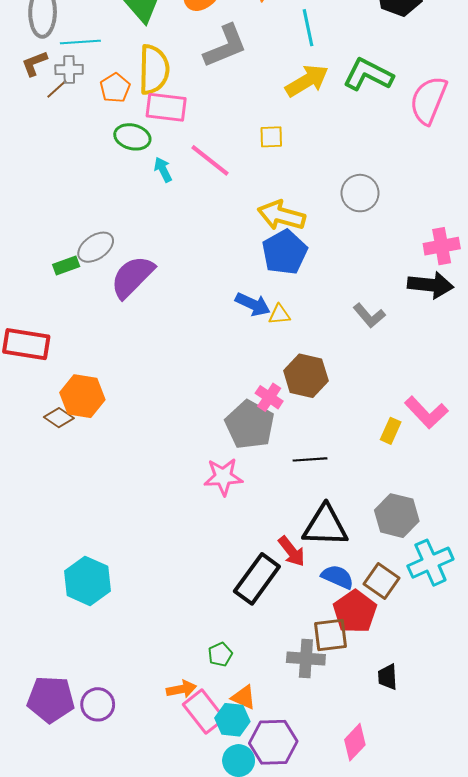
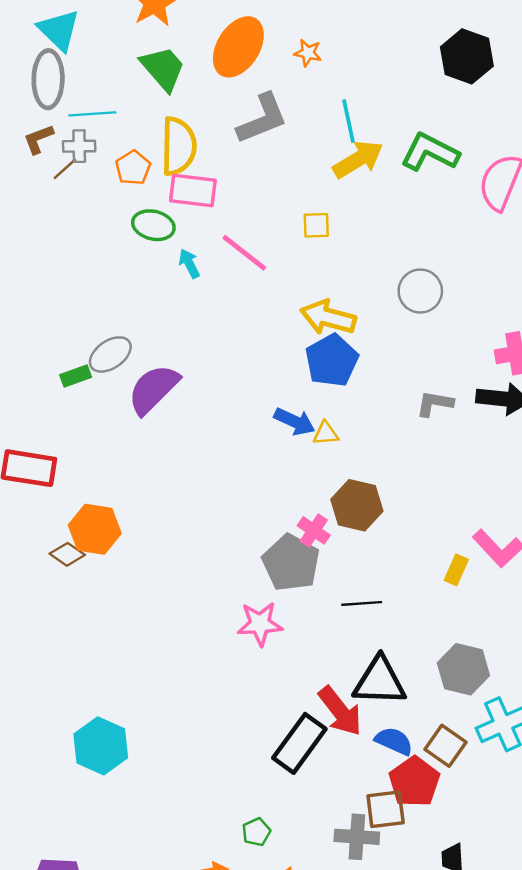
cyan line: (308, 28) -> (348, 121), moved
gray L-shape: (369, 316) -> (435, 404), moved, turned 140
red arrow: (292, 551) -> (340, 711), size x1.4

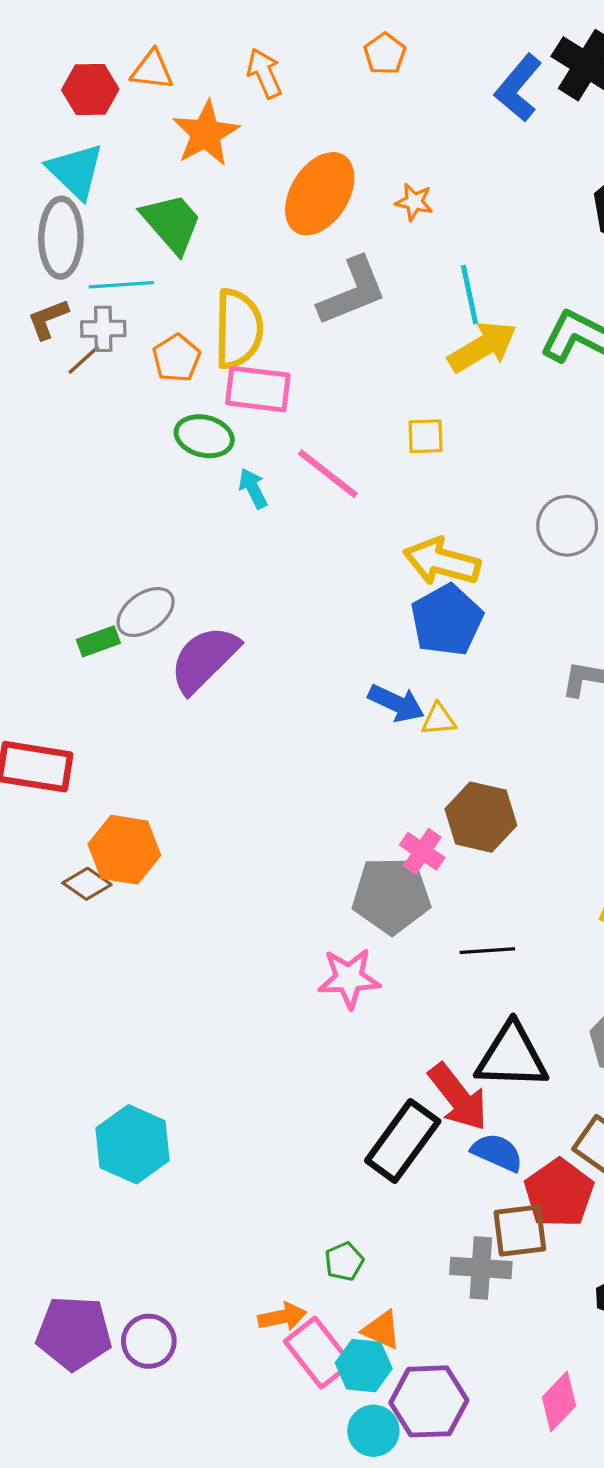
green trapezoid: (163, 68) -> (172, 223), moved
gray pentagon: (291, 563) -> (391, 895), turned -30
blue semicircle: (394, 741) -> (497, 1152), moved

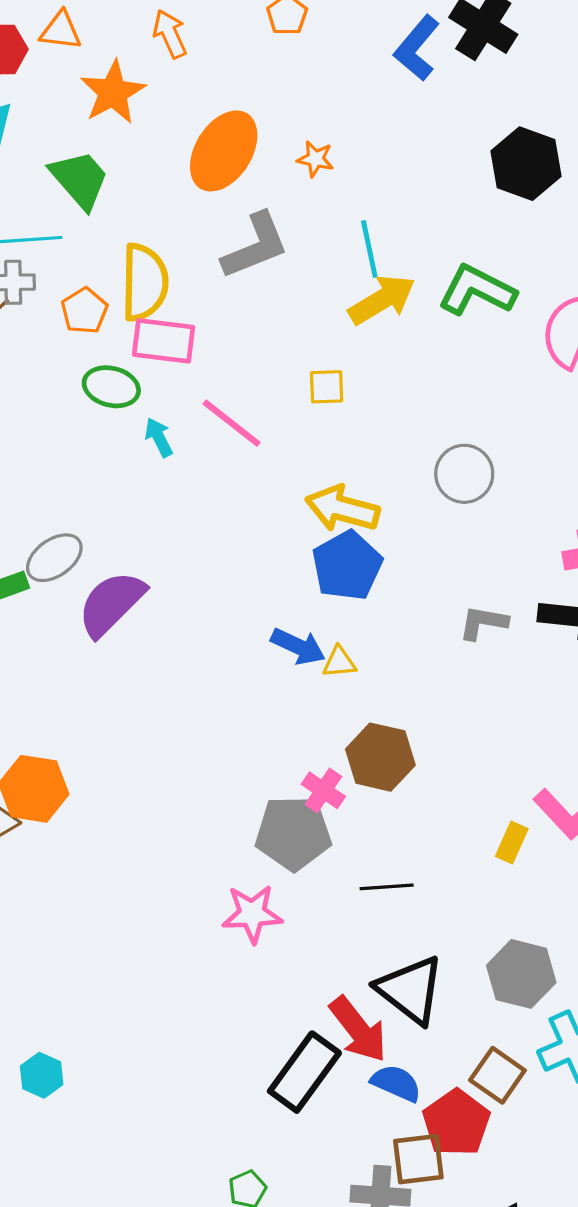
black triangle: (512, 1056) -> (410, 990), turned 36
cyan hexagon: (133, 1144) -> (42, 1075), size x0.6

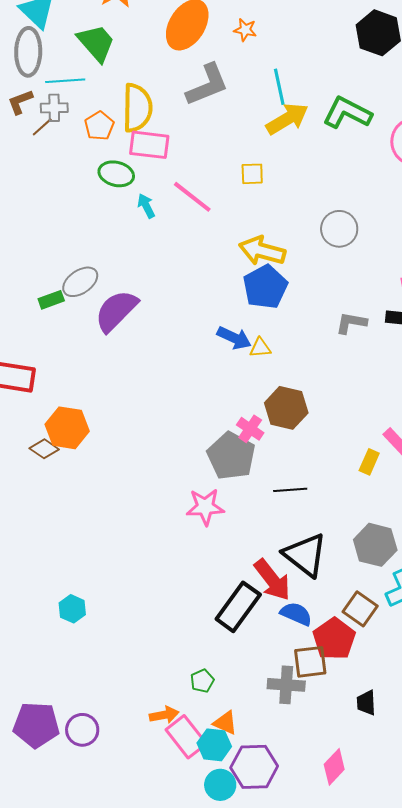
gray pentagon: (293, 833) -> (231, 456), turned 30

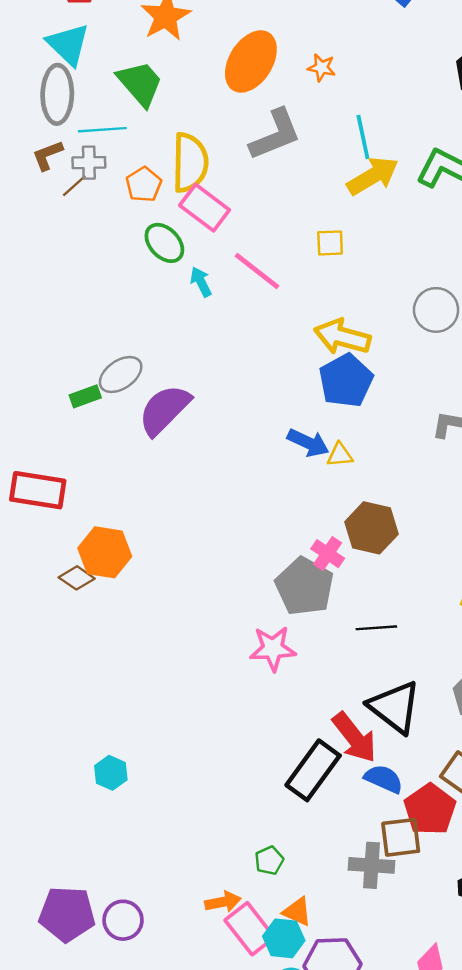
pink rectangle: (149, 145) -> (205, 208), turned 30
green ellipse: (116, 174) -> (164, 243), turned 32

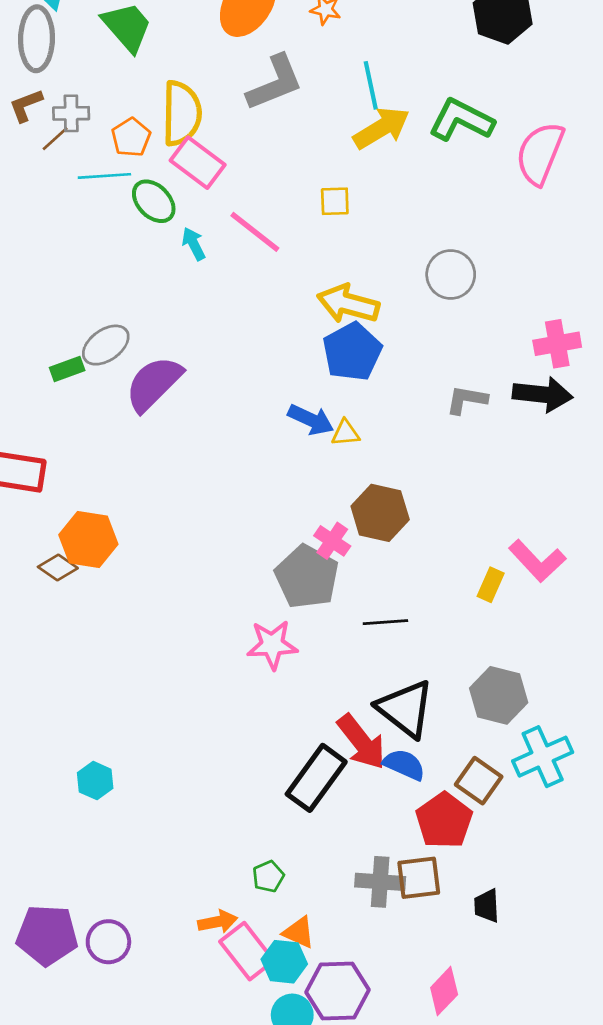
cyan line: (102, 130) -> (104, 176), moved
blue semicircle: (384, 779) -> (404, 765), moved
brown square: (401, 837) -> (419, 878), moved

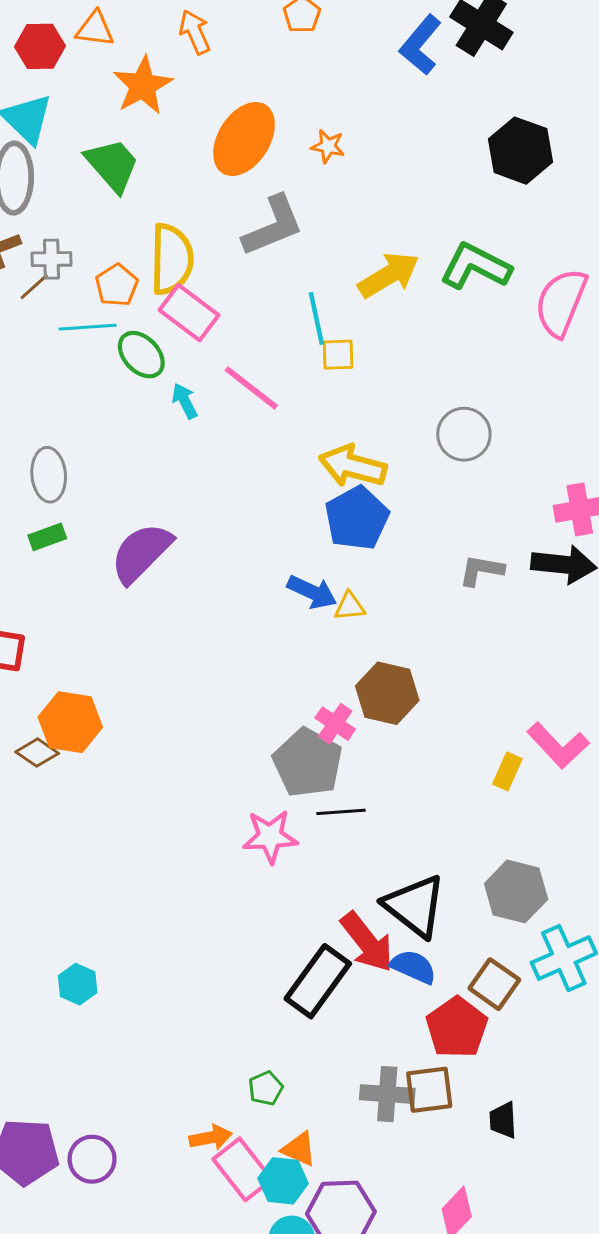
cyan line: (371, 85) -> (316, 318), moved
gray ellipse: (106, 345) -> (49, 475), moved, turned -60
black line: (385, 622) -> (341, 812), moved

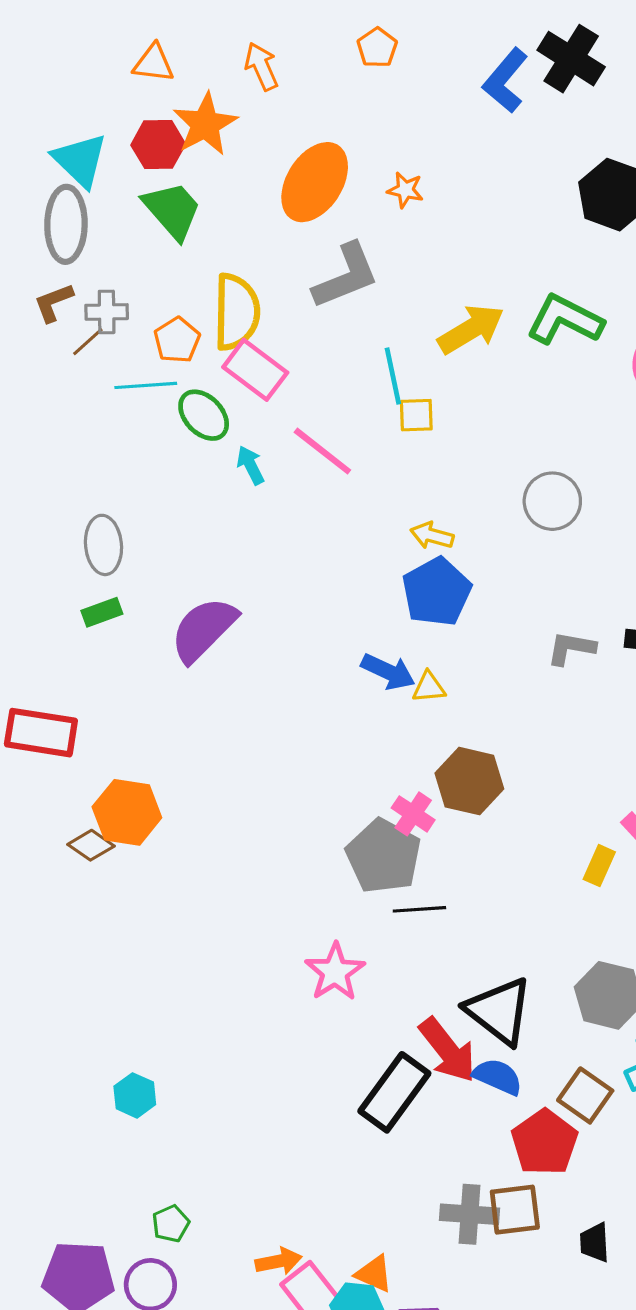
red hexagon: (40, 46) -> (158, 145), moved
yellow arrow: (353, 466) -> (432, 536), size x0.6
pink star: (270, 836) -> (335, 972), moved, turned -30
green pentagon: (266, 1088) -> (171, 1224), moved

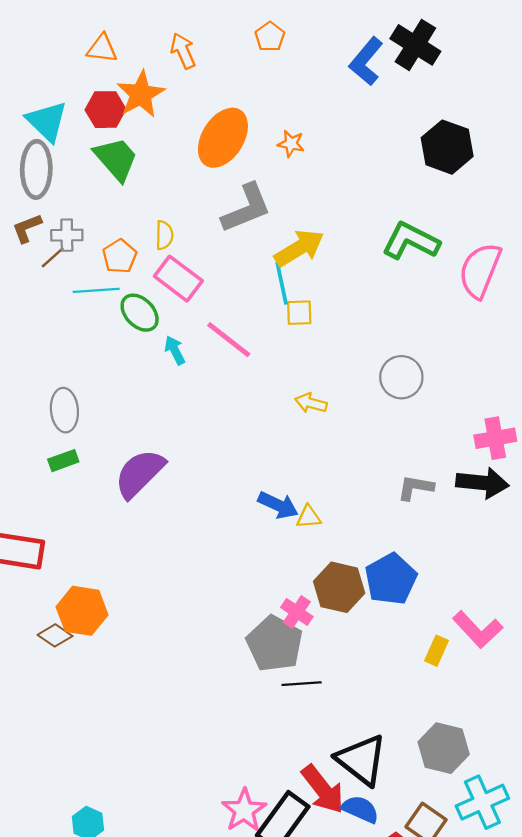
yellow semicircle: (236, 312) -> (164, 235), size x0.5
yellow arrow: (471, 329) -> (299, 248), moved
blue pentagon: (437, 592) -> (391, 579), moved
pink star: (335, 972) -> (244, 810), moved

